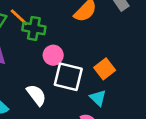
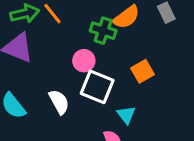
green cross: (34, 28) -> (103, 31), moved
orange square: (105, 69) -> (143, 71), moved

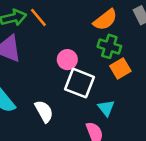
green cross: (103, 31) -> (109, 46), moved
white semicircle: (59, 102) -> (44, 111), moved

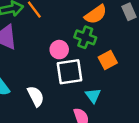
green cross: (109, 46) -> (85, 37), moved
white square: (80, 83) -> (70, 72), turned -32

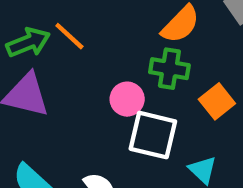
white square: (70, 72) -> (153, 135), turned 32

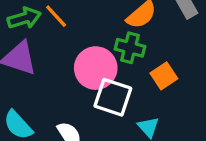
pink circle: (127, 99) -> (96, 68), size x1.6

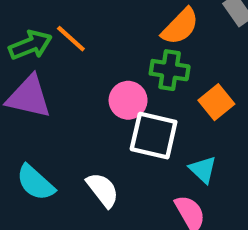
pink circle: (96, 68) -> (128, 100), size x0.7

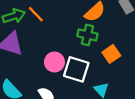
pink circle: (128, 100) -> (54, 62), moved

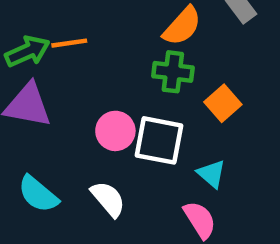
orange line: (36, 14) -> (69, 43), turned -48

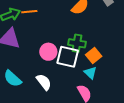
green cross: (173, 72) -> (77, 43), moved
orange square: (223, 103) -> (94, 56), moved

